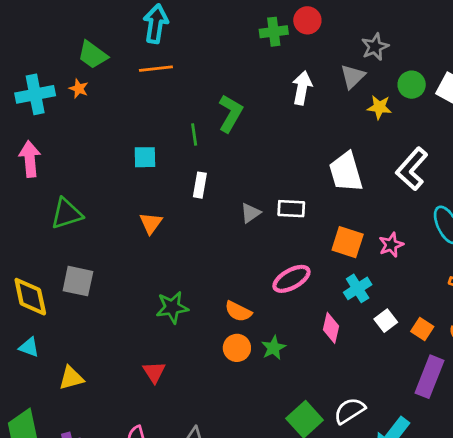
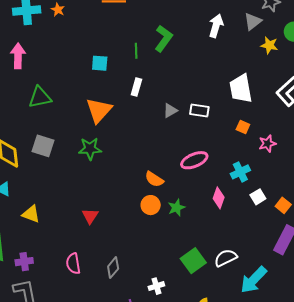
orange triangle: (151, 223) -> (99, 110), size x1.6
orange square: (348, 242) -> (243, 127), moved, size x0.6
green star: (172, 307) -> (90, 149), moved
yellow triangle: (71, 378) -> (31, 214), turned 30

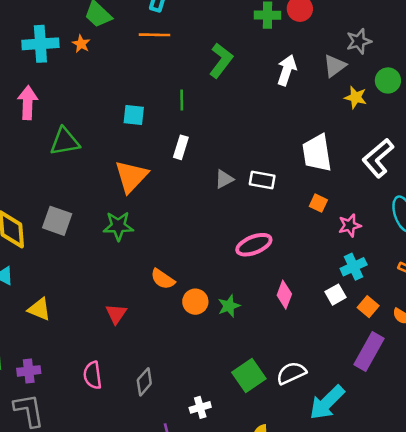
green L-shape: (163, 38) -> (221, 60), moved
green triangle: (40, 97) -> (65, 142), moved
cyan cross: (240, 172) -> (354, 267), moved
orange semicircle: (154, 179) -> (163, 279), moved

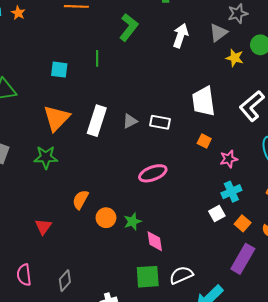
white rectangle: (181, 147) -> (97, 121), moved, size x1.6
orange semicircle: (163, 279) -> (80, 200), turned 84
pink diamond: (284, 295) -> (155, 241), moved, turned -30
green square: (249, 376) -> (148, 277), turned 30

